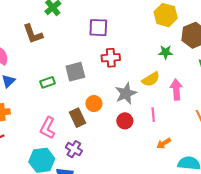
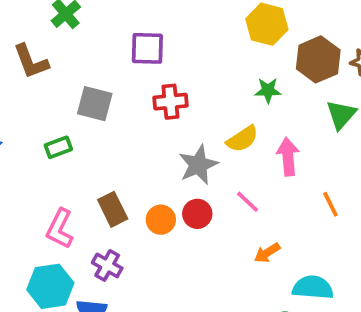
gray square: (75, 72) -> (95, 104), moved, turned 30
orange circle: (94, 104) -> (161, 220), moved
pink line: (153, 115) -> (248, 202), turned -40

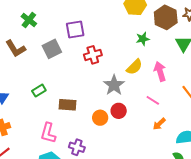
gray square: (95, 104) -> (52, 49), moved, turned -30
pink line: (248, 202) -> (153, 100), moved
brown rectangle: (113, 209) -> (68, 105), moved, turned -48

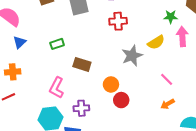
pink arrow: (160, 71) -> (182, 37), moved
red circle: (119, 111) -> (121, 100), moved
purple cross: (77, 147) -> (81, 108), turned -35

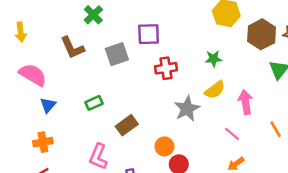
green star: (171, 17) -> (214, 59), moved
pink arrow: (182, 37) -> (246, 102), moved
brown rectangle: (82, 64) -> (127, 125), turned -48

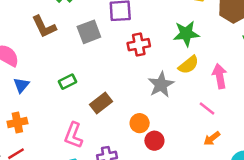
green star: (214, 59) -> (186, 34), size x1.5

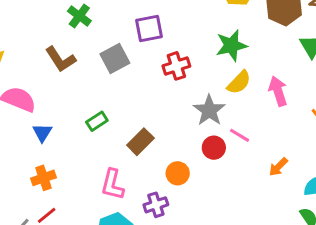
pink line: (207, 109) -> (240, 135), moved
orange circle: (140, 123) -> (178, 173), moved
red circle: (154, 141) -> (214, 148), moved

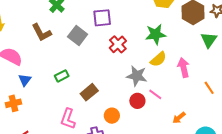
gray square: (115, 59) -> (78, 36), turned -30
red cross: (176, 66) -> (118, 44), turned -30
gray star: (209, 110) -> (137, 76), turned -30
orange cross: (43, 178) -> (13, 103), moved

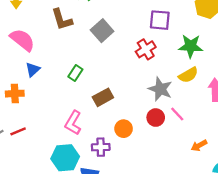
purple square: (102, 18) -> (160, 20), moved
green rectangle: (62, 76) -> (75, 73), turned -40

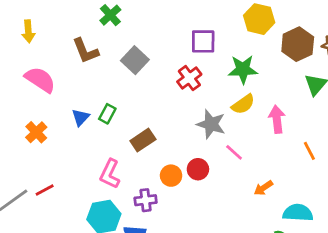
blue triangle: (33, 70) -> (81, 117), moved
orange cross: (15, 94) -> (36, 132), moved, turned -36
red circle: (156, 118) -> (198, 169), moved

